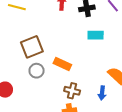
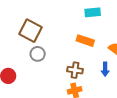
brown square: (32, 47) -> (30, 31), turned -35
orange rectangle: (62, 64) -> (85, 41), moved

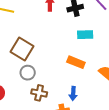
blue arrow: (105, 69) -> (73, 94), moved
brown cross: (75, 70) -> (39, 93), moved

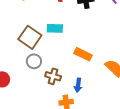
cyan rectangle: (85, 35) -> (55, 28), moved
brown cross: (39, 93) -> (53, 76), moved

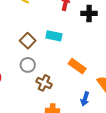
brown square: (30, 37) -> (28, 41), size x0.7
blue arrow: (78, 85) -> (85, 99), moved

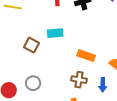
gray circle: (28, 65) -> (33, 83), moved
brown cross: (44, 83) -> (79, 80), moved

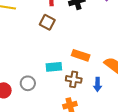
cyan rectangle: (55, 33) -> (54, 67), moved
brown square: (31, 45) -> (47, 22), moved

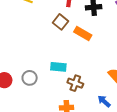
orange rectangle: (81, 55) -> (83, 34), moved
blue arrow: (98, 84) -> (104, 101), moved, turned 120

